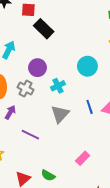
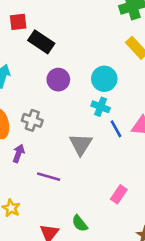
purple circle: (37, 68) -> (58, 80), moved
cyan cross: (58, 86) -> (101, 107), moved, turned -32
green semicircle: (48, 175) -> (80, 223), turned 32

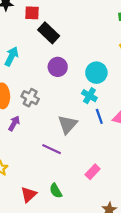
purple line: (49, 177) -> (52, 149), moved

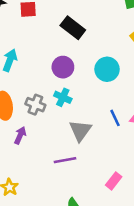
black rectangle: (49, 33) -> (73, 28), moved
cyan cross: (89, 96) -> (63, 97), moved
purple line: (52, 149) -> (65, 160), turned -30

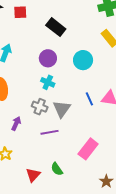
gray cross: (35, 105) -> (40, 107), moved
purple arrow: (20, 135) -> (16, 123), moved
pink rectangle: (114, 181) -> (88, 149), size x1.5

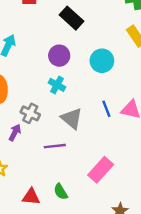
gray cross: (40, 107) -> (30, 113), moved
gray triangle: (62, 109) -> (72, 119), turned -30
red triangle: (33, 175) -> (31, 197), turned 49

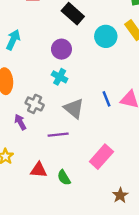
cyan circle: (102, 61) -> (106, 36), moved
purple arrow: (15, 132) -> (20, 122), turned -56
red triangle: (31, 197) -> (39, 170), moved

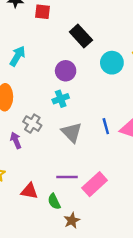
cyan cross: (60, 77) -> (61, 99), turned 35
purple line: (58, 135) -> (67, 177), moved
brown star: (120, 195) -> (72, 220), moved

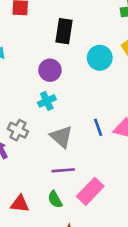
black rectangle: (81, 36) -> (64, 31), turned 55
purple line: (67, 177) -> (63, 170), moved
green semicircle: (54, 201) -> (55, 199), moved

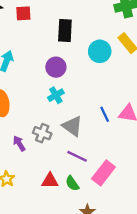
gray cross: (18, 130) -> (42, 133), moved
purple line: (63, 170) -> (77, 156), turned 36
red triangle: (20, 204) -> (50, 181), moved

